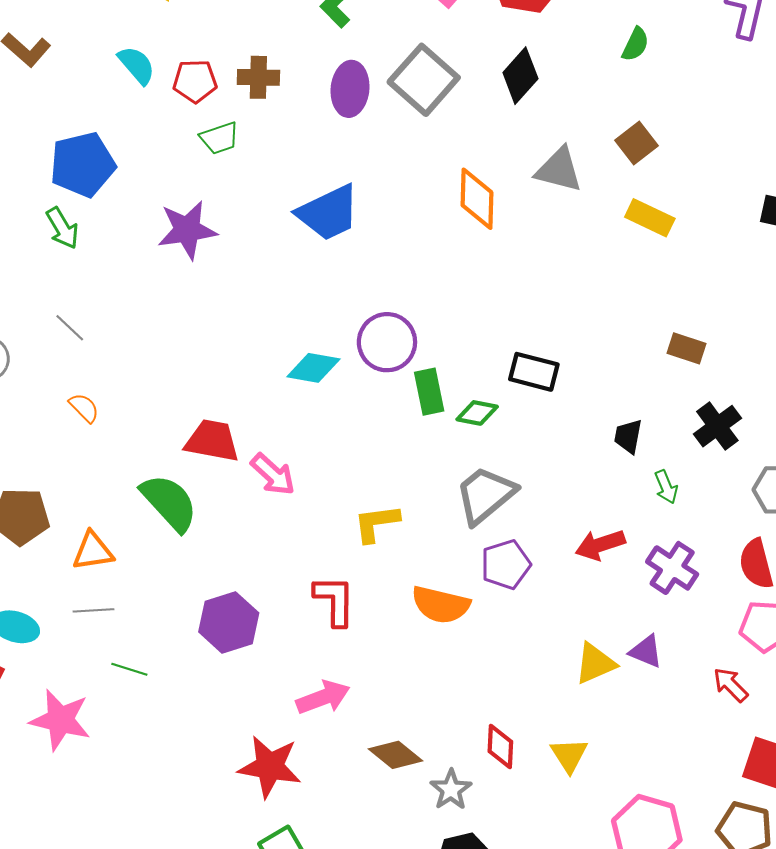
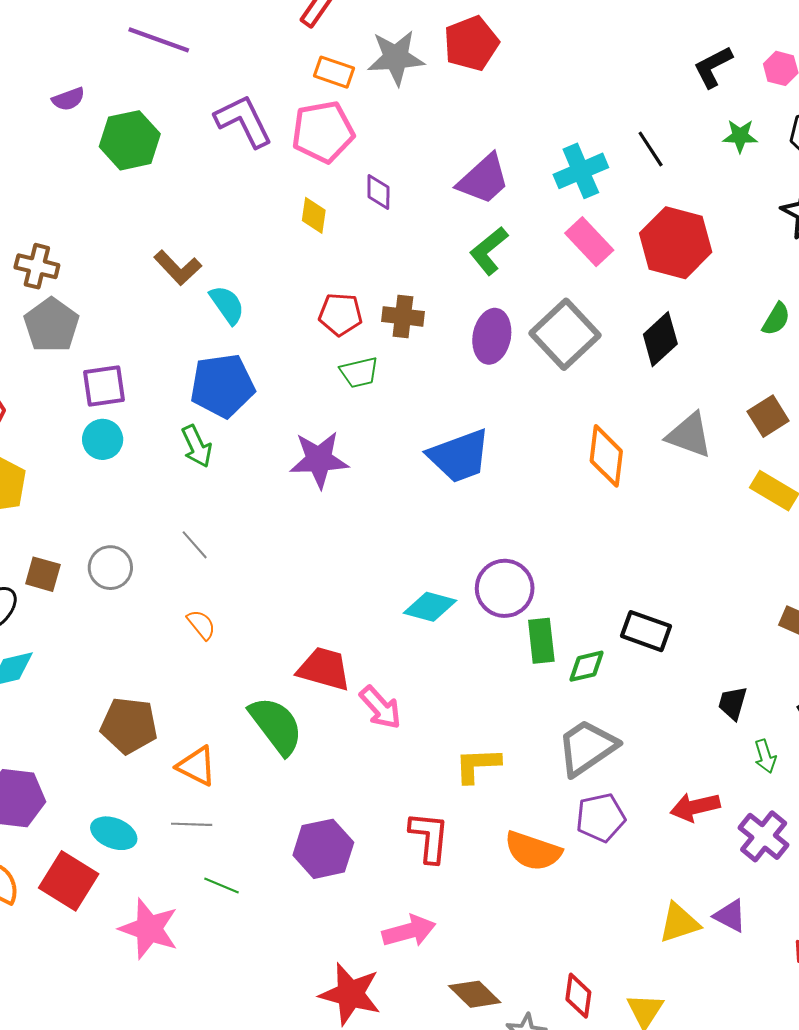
cyan semicircle: (137, 65) -> (227, 305), moved
green diamond: (477, 413) -> (587, 666), turned -30
orange triangle: (93, 551) -> (197, 766), turned 30

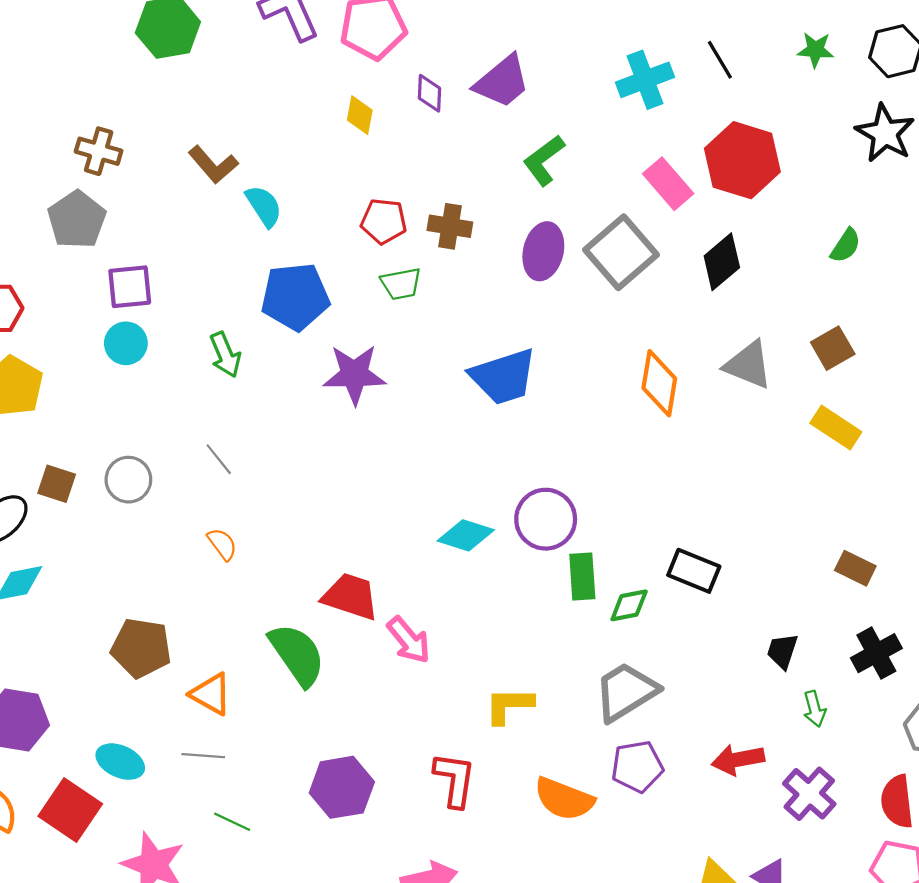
purple trapezoid: (483, 179) -> (502, 82), moved
pink rectangle: (589, 242) -> (668, 184), moved
brown cross: (37, 266) -> (99, 151), moved
blue pentagon: (222, 386) -> (295, 297), moved

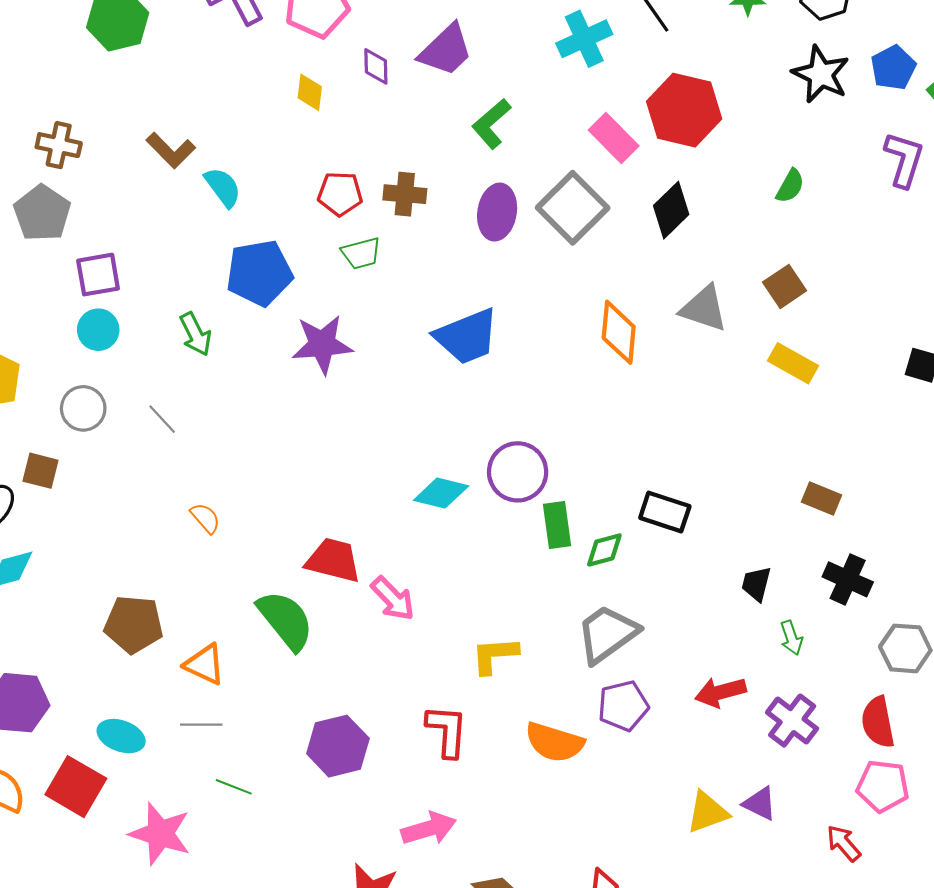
gray line: (219, 459) -> (162, 419), moved
gray circle: (128, 480) -> (83, 408), moved
black cross: (876, 653) -> (848, 579), turned -33

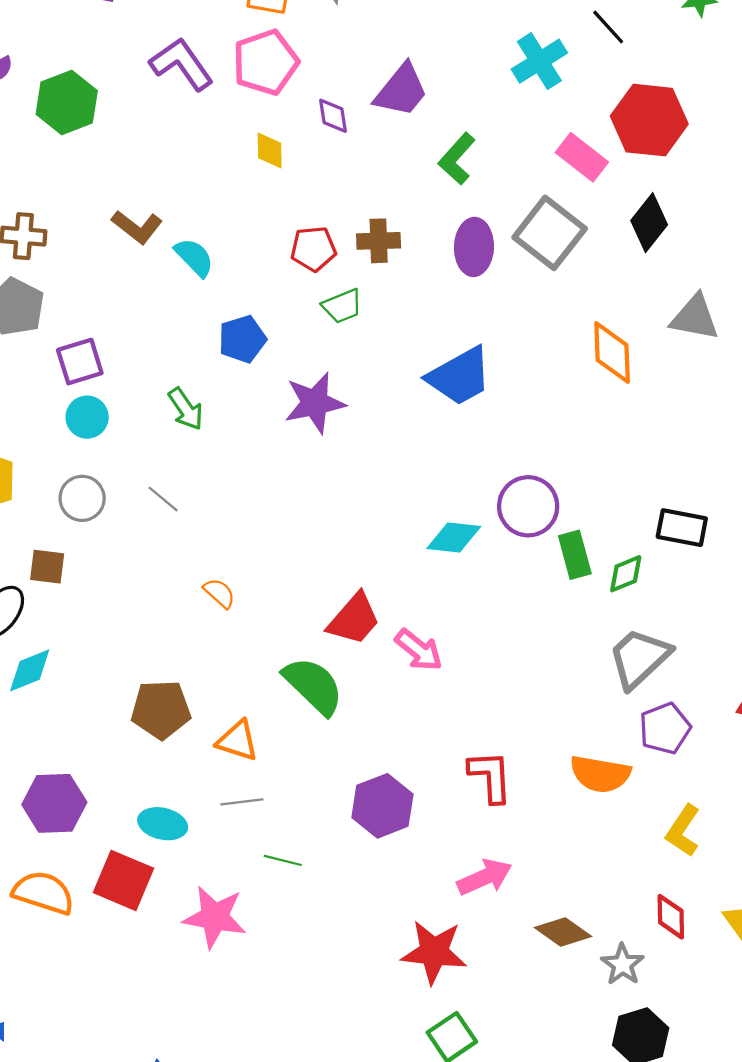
blue pentagon: (259, 273) -> (242, 339), size x0.7
red trapezoid: (333, 560) -> (354, 619), turned 124
yellow L-shape: (495, 655) -> (683, 831), moved, turned -45

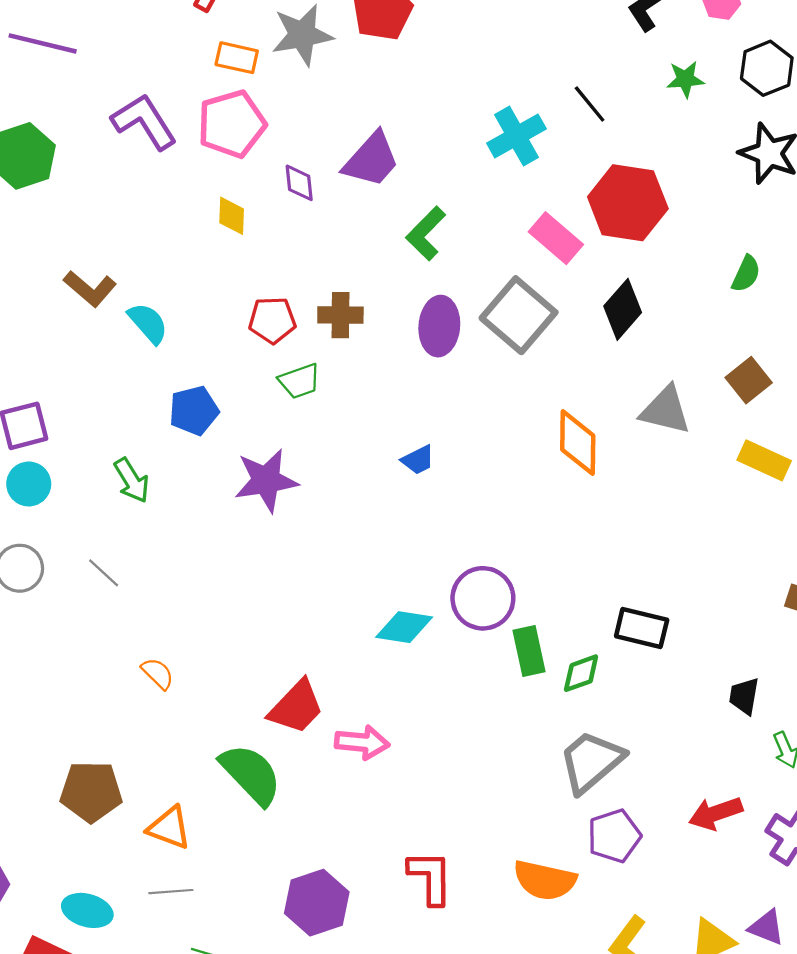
blue trapezoid: (460, 376) -> (418, 460), size x0.5
pink arrow: (419, 650) -> (362, 742), turned -36

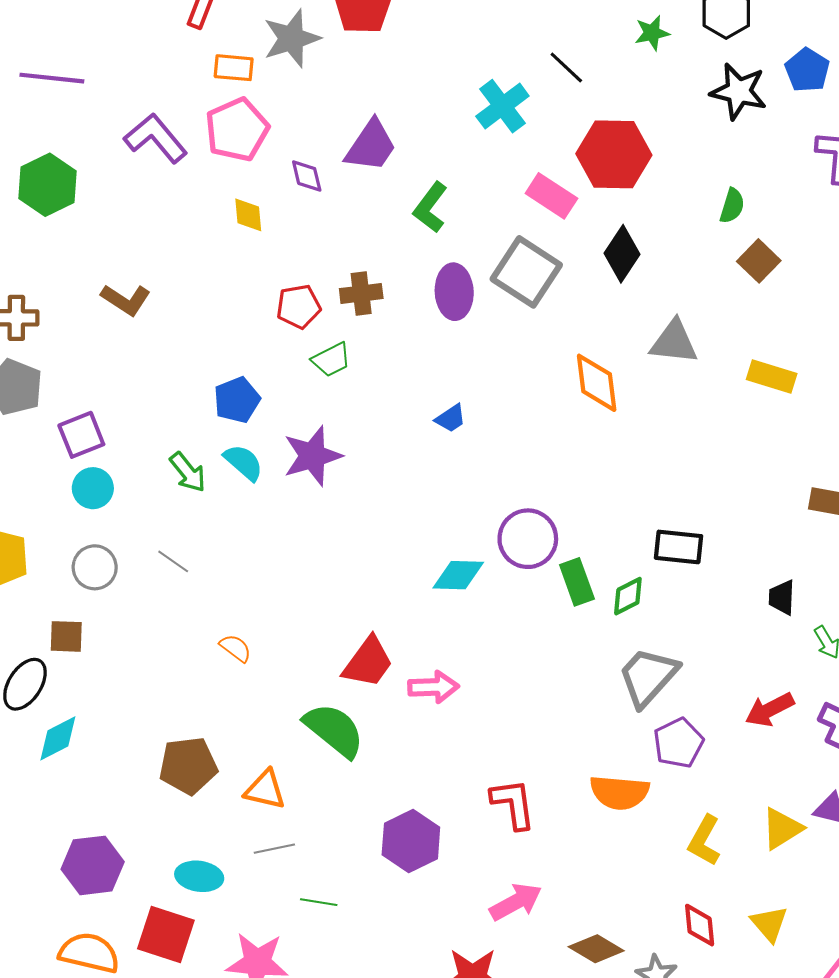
cyan semicircle: (148, 323) -> (244, 462), moved
brown square: (749, 380) -> (759, 261), moved

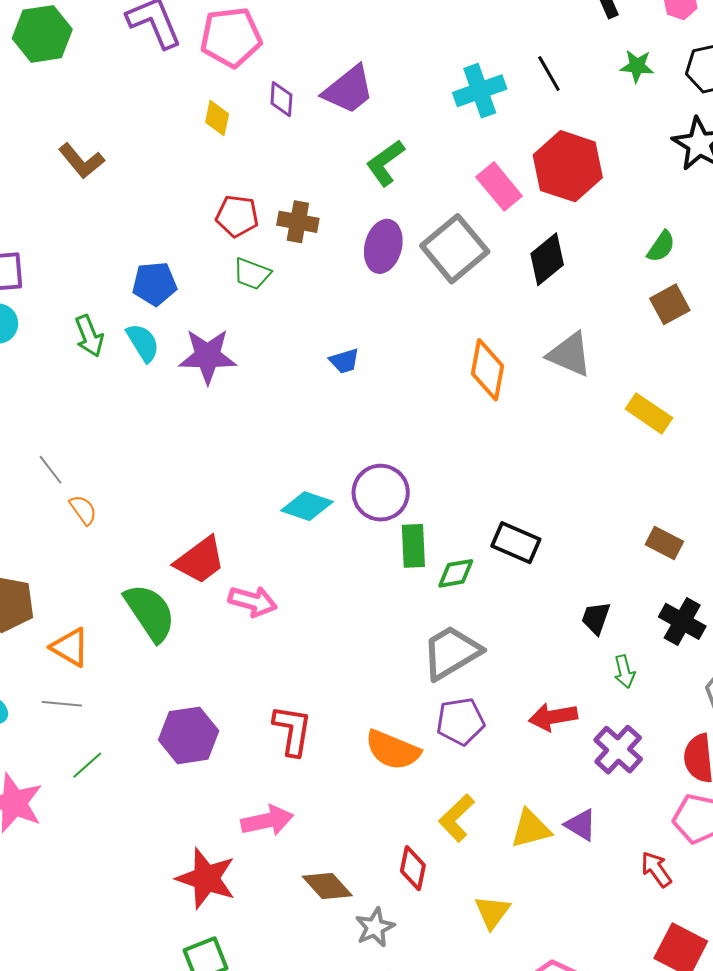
green trapezoid: (331, 360) -> (252, 274), turned 30
gray line: (173, 561) -> (51, 470), moved
green line: (319, 902) -> (87, 765), turned -68
red diamond: (700, 925) -> (413, 868), moved

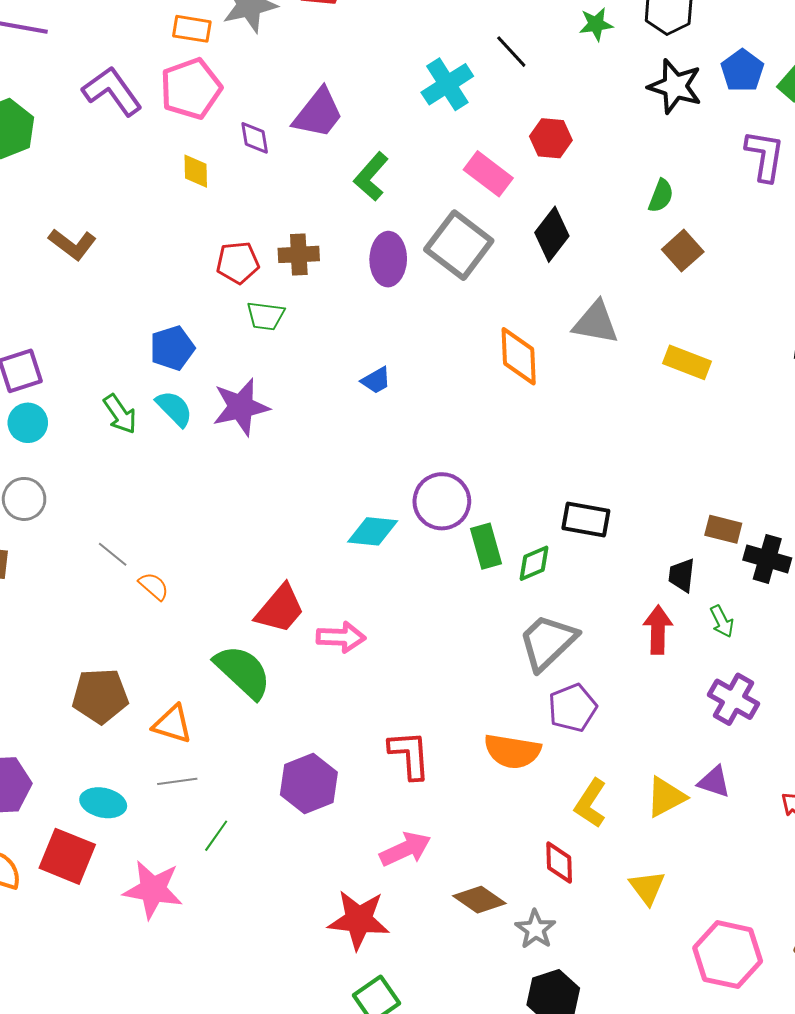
red hexagon: (568, 166) -> (551, 138), size x0.6
brown rectangle: (664, 543) -> (723, 529), moved
red arrow: (553, 717) -> (658, 630), moved, turned 114

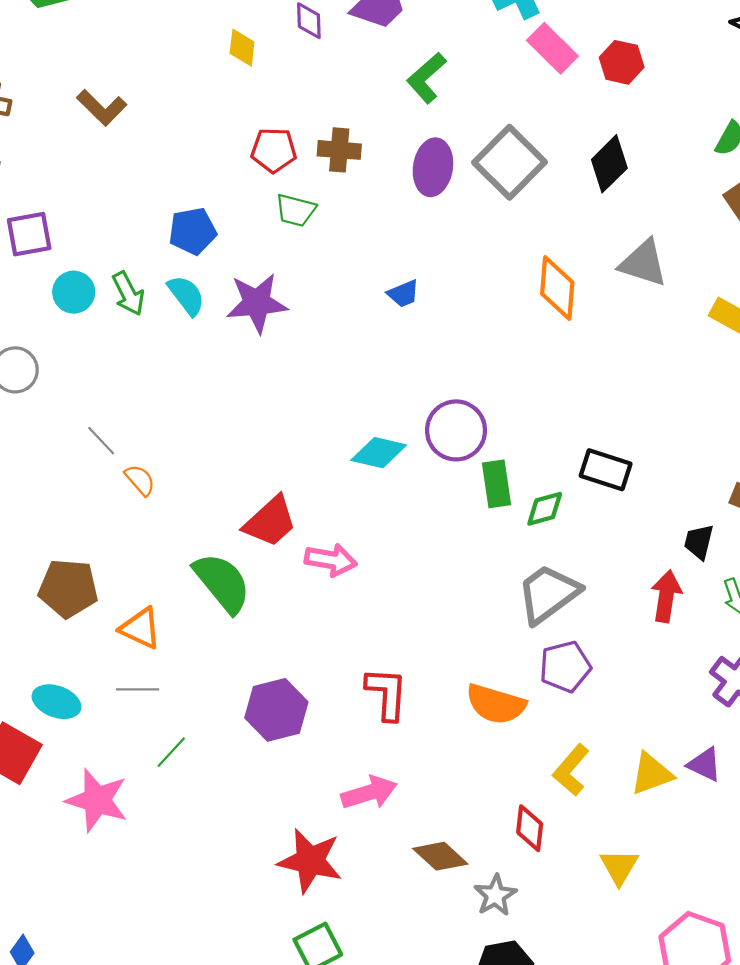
pink rectangle: (488, 174) -> (552, 48), moved
cyan circle: (28, 423) -> (74, 292), moved

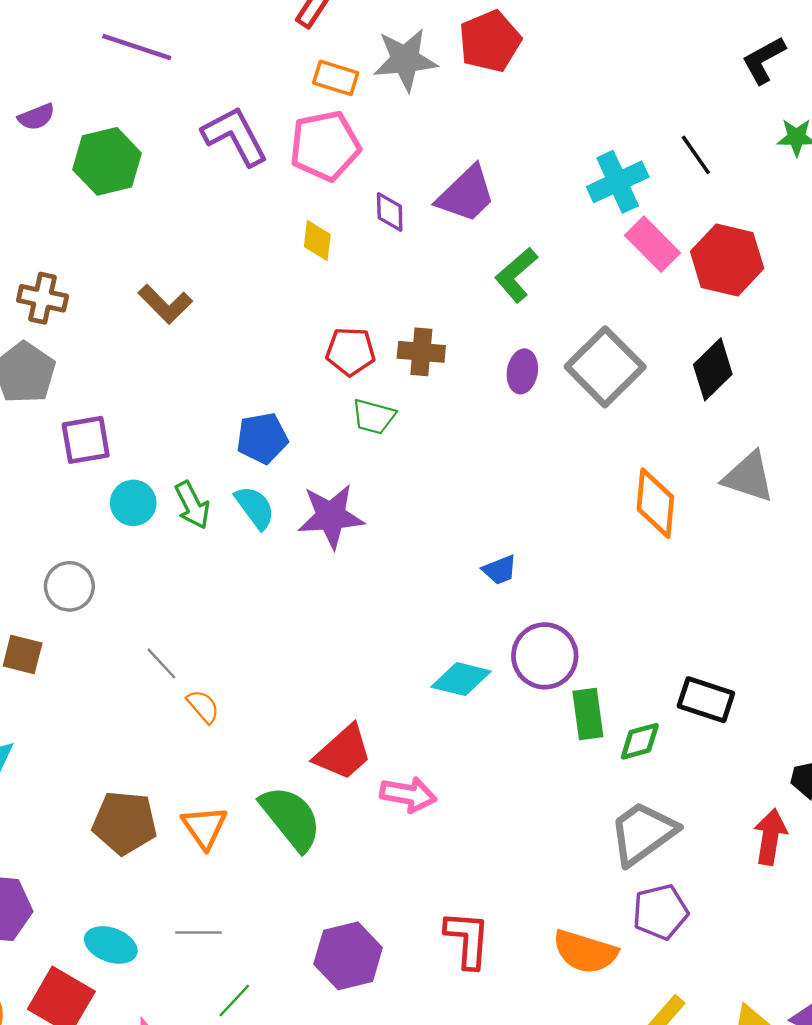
red hexagon: (622, 62) -> (727, 260), size x1.5
purple ellipse: (433, 167) -> (522, 371), size x0.7
blue trapezoid: (403, 294) -> (500, 570), moved
orange triangle: (141, 628) -> (204, 827), moved, turned 30

